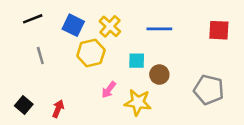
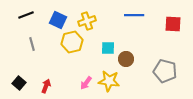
yellow cross: (110, 26) -> (87, 21), turned 30
blue line: (159, 29) -> (134, 15), moved
pink arrow: (109, 90) -> (86, 83), moved

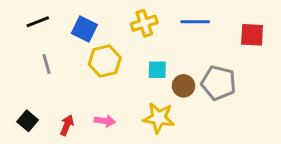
yellow cross: (87, 21) -> (144, 23), moved
gray pentagon: (165, 71) -> (218, 83), moved
pink arrow: (86, 83) -> (105, 121), moved, turned -120

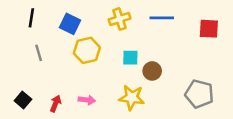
black line: (38, 22) -> (31, 18), turned -60
gray pentagon: (218, 83) -> (199, 94), moved

